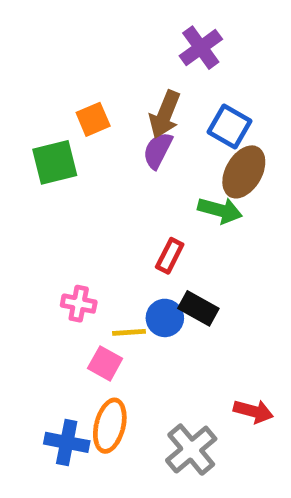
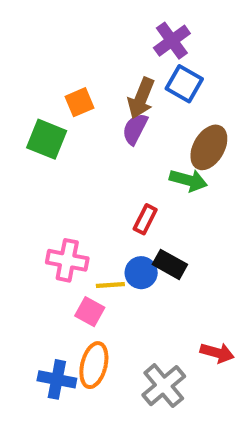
blue square: (229, 126) -> (184, 84), moved
green square: (55, 162) -> (47, 139), turned 36
pink cross: (79, 304) -> (67, 260), size x1.4

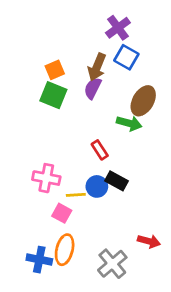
green square: (47, 139) -> (53, 95), moved
red rectangle: (145, 219) -> (100, 150), turned -60

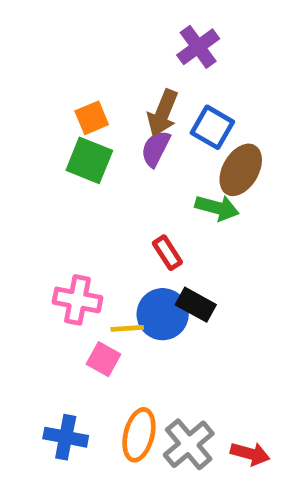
blue square: (126, 57) -> (212, 127), moved
blue circle: (97, 186) -> (163, 314), size x1.4
red arrow: (149, 241) -> (250, 454), moved
orange ellipse: (65, 250) -> (139, 435), moved

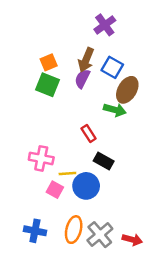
blue circle: (163, 314) -> (86, 186), moved

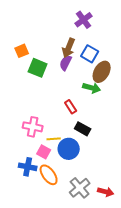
orange square: (49, 62) -> (22, 51), moved
orange ellipse: (74, 230) -> (49, 175), moved, turned -50
blue cross: (35, 231) -> (28, 167), moved

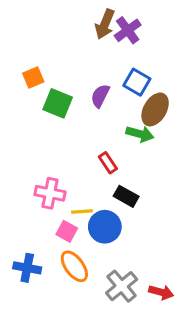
brown arrow: (69, 48) -> (105, 24), moved
blue cross: (28, 167) -> (27, 268), moved

